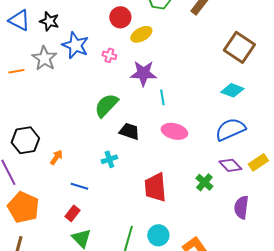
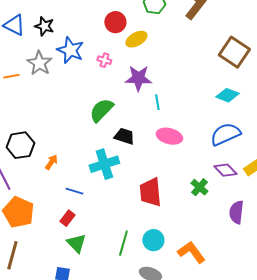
cyan cross: (109, 159) -> (104, 164), size x1.8

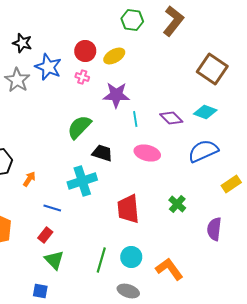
red circle: (115, 22) -> (85, 51), moved
purple diamond: (225, 170) -> (171, 118), moved

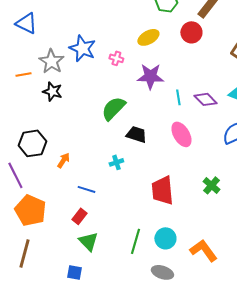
black star: (22, 43) -> (52, 91), moved
red circle: (85, 51) -> (191, 32), moved
cyan line: (135, 119) -> (178, 97), moved
pink ellipse: (147, 153) -> (181, 134), turned 45
cyan cross: (82, 181) -> (116, 162), size x0.5

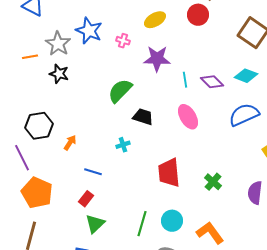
green cross: (211, 185) -> (213, 182), moved
green triangle: (88, 241) -> (95, 224), turned 30

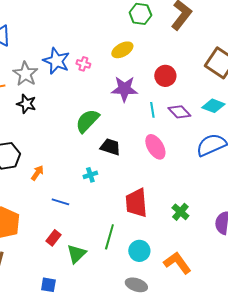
red circle: (198, 15) -> (165, 76), moved
pink cross: (123, 41) -> (83, 64), moved
red rectangle: (86, 199) -> (53, 238), moved
green triangle: (95, 224) -> (76, 254), moved
green line: (142, 224) -> (109, 237), moved

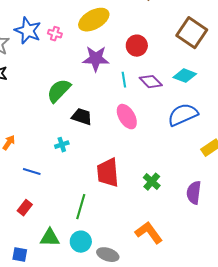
yellow ellipse: (122, 50) -> (94, 20), size x1.4
cyan circle: (139, 251) -> (81, 242), moved
green triangle: (76, 254) -> (50, 238), moved, turned 45

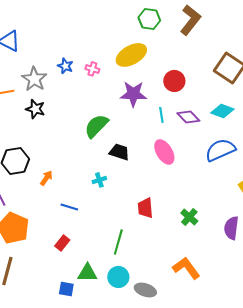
blue star: (28, 31) -> (65, 66), size x0.6
red trapezoid: (108, 173) -> (145, 208), size x0.7
blue square: (20, 255) -> (66, 289), moved

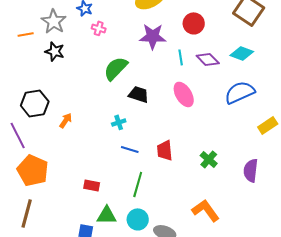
pink cross: (92, 69) -> (99, 28), moved
blue line: (69, 207) -> (130, 149), moved
red rectangle: (62, 243) -> (92, 185), moved, turned 63

